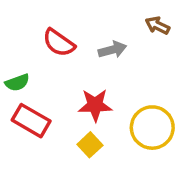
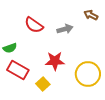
yellow square: (90, 145) -> (43, 84), moved

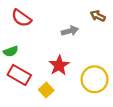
red semicircle: (34, 25) -> (21, 18), moved
red star: (55, 61) -> (59, 65), turned -30

